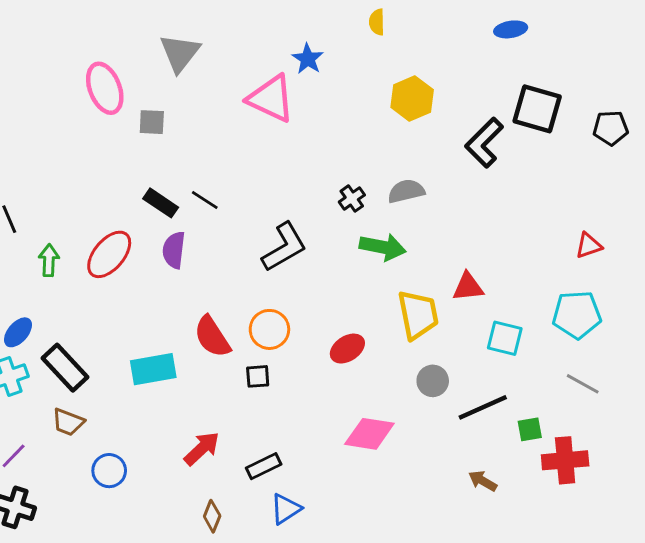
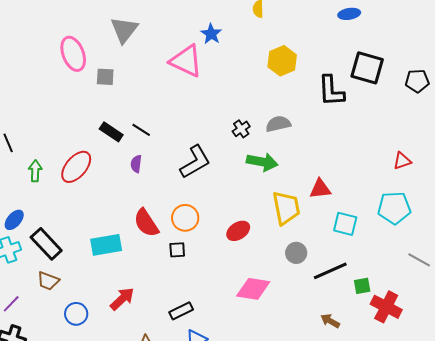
black L-shape: (484, 143) -> (331, 91), turned -48
purple semicircle: (174, 250) -> (136, 164), moved, size x0.7
gray line: (583, 384) -> (419, 260), moved
red arrow: (202, 449) -> (122, 299), moved
red cross: (565, 460) -> (386, 307), turned 32

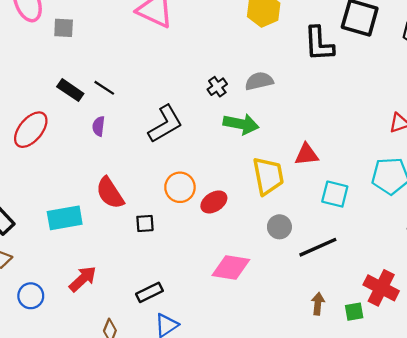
orange circle: (185, 218) -> (180, 187), moved
green square: (362, 286) -> (354, 312), moved
brown arrow: (330, 321) -> (318, 304), turned 66

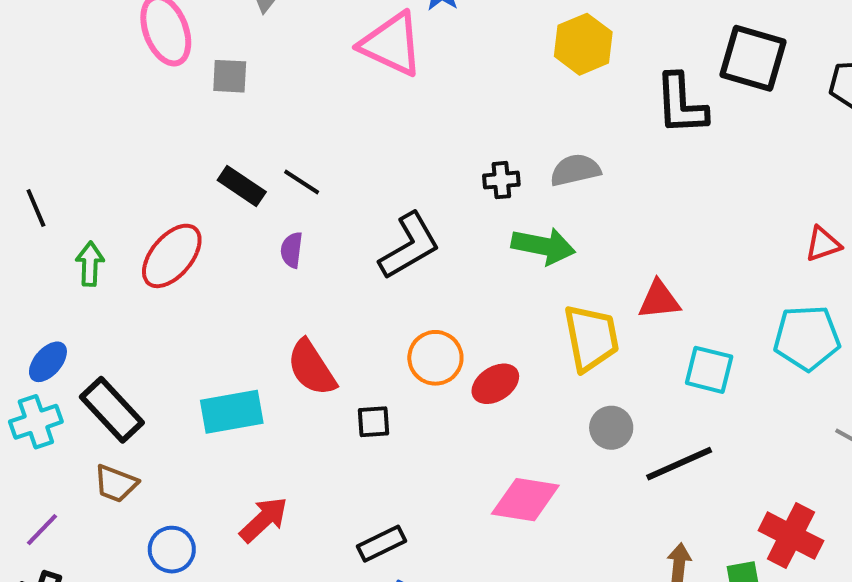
black cross: (217, 87) -> (501, 180), turned 30

